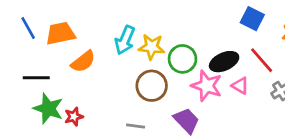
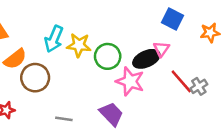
red line: (262, 60) -> (181, 81), moved
brown circle: (152, 86) -> (35, 78), moved
pink triangle: (240, 86) -> (161, 49), moved, turned 35

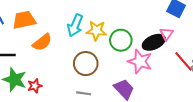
brown circle: (35, 78) -> (86, 64), moved

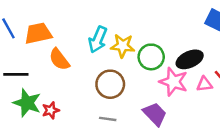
pink triangle: (167, 34) -> (205, 84), moved, turned 48
orange semicircle: (42, 42) -> (59, 59), turned 90

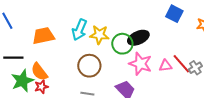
orange trapezoid: (38, 33) -> (43, 36), moved
orange semicircle: (59, 59) -> (39, 72), moved
black ellipse: (190, 59) -> (138, 38), moved
green star: (27, 103) -> (22, 81), turned 30

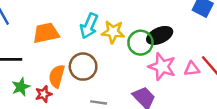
brown circle: (89, 66) -> (83, 67), moved
orange semicircle: (39, 72) -> (57, 76), moved, turned 54
green star: (22, 81) -> (21, 87), size x0.7

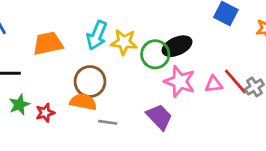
orange semicircle: (57, 76) -> (83, 102), moved, turned 85

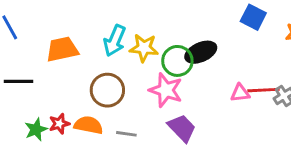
pink star: (180, 81) -> (166, 90), moved
red line: (235, 81) -> (263, 90), turned -52
orange semicircle: (83, 102) -> (88, 125), moved
green star: (19, 105) -> (36, 129), moved

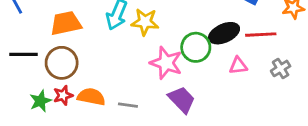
black ellipse: (201, 52) -> (224, 33), moved
green circle: (177, 61) -> (196, 47), moved
brown circle: (107, 90) -> (62, 63), moved
red line: (263, 90) -> (261, 35), moved

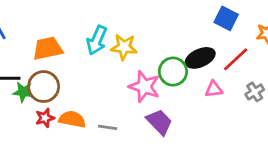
red line: (261, 35) -> (236, 59), turned -40
green star: (40, 101) -> (23, 92), moved, turned 30

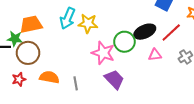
green star: (23, 92) -> (15, 39), moved
red star: (45, 118) -> (19, 79), moved
gray line: (108, 127) -> (76, 83), turned 72

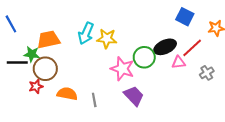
pink triangle: (155, 55) -> (179, 62), moved
red star: (19, 79) -> (36, 86), moved

